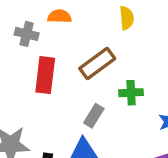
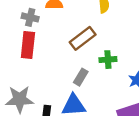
red rectangle: (45, 75) -> (28, 45), moved

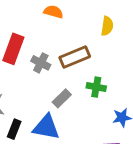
gray cross: (30, 17) -> (41, 63), moved

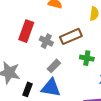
gray rectangle: (62, 98) -> (54, 66), moved

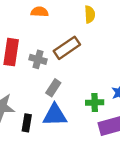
green cross: (87, 58) -> (95, 102), moved

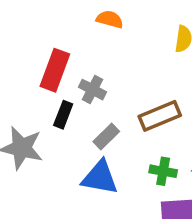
brown rectangle: (67, 48) -> (160, 116), moved
black rectangle: (27, 123) -> (63, 115), moved

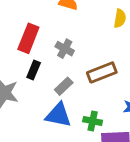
gray cross: (93, 90) -> (65, 49), moved
green cross: (163, 171) -> (93, 121), moved

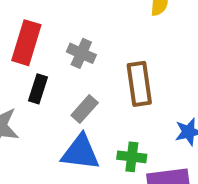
brown rectangle: (102, 72) -> (139, 84), turned -72

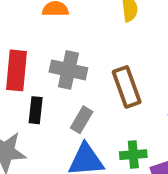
gray cross: (81, 53) -> (68, 70), size x1.4

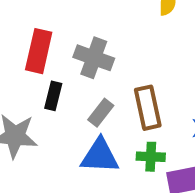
brown rectangle: (127, 87) -> (148, 108), moved

